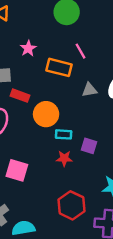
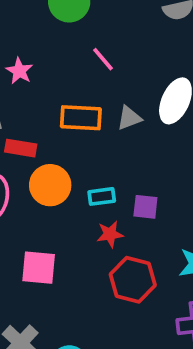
orange rectangle: (59, 67) -> (81, 118), moved
orange circle: (46, 114) -> (50, 185), moved
red hexagon: (71, 205) -> (133, 280), moved

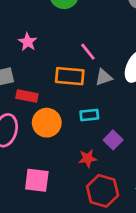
pink line: (103, 59) -> (88, 52), moved
cyan rectangle: (102, 196) -> (89, 115), moved
purple square: (145, 207) -> (113, 140), turned 36

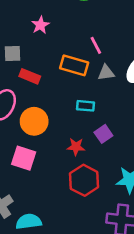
orange circle: (47, 123) -> (34, 121), moved

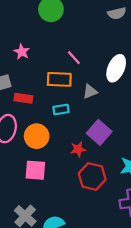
gray triangle: (106, 73) -> (90, 92), moved
cyan rectangle: (85, 106) -> (61, 110), moved
purple square: (103, 134) -> (99, 132), size x1.5

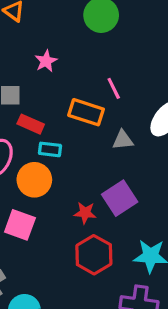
cyan rectangle: (61, 110) -> (50, 149), moved

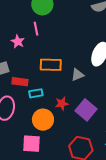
pink line: (114, 88) -> (36, 29), moved, turned 32
orange circle: (34, 180) -> (43, 120), moved
red star: (85, 213) -> (62, 104), moved

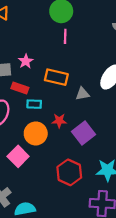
pink line: (36, 29) -> (65, 36), moved
pink star: (18, 42) -> (26, 61), moved
pink square: (32, 144) -> (18, 156), turned 30

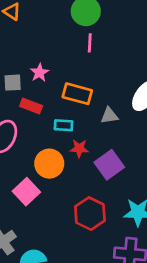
cyan rectangle: (34, 104) -> (64, 125), moved

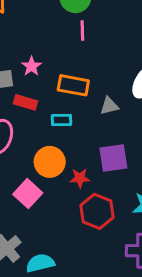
red star: (79, 148) -> (80, 178), moved
purple square: (109, 165) -> (113, 158), turned 32

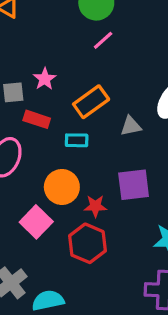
pink line: (82, 30) -> (103, 40), turned 48
orange rectangle: (73, 85) -> (91, 102), turned -48
red hexagon: (97, 211) -> (87, 243), moved

